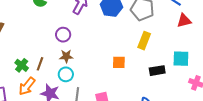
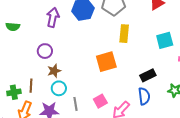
orange square: (119, 62) -> (106, 62), size x1.5
green cross: (22, 65) -> (14, 92), turned -32
black rectangle: (157, 71) -> (148, 75), moved

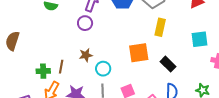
purple circle: (45, 51) -> (85, 23), moved
black rectangle: (148, 75) -> (168, 64), moved, turned 63
cyan circle: (59, 88) -> (103, 69), moved

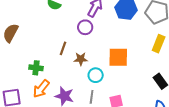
orange square: (139, 53) -> (118, 57), moved
brown line: (61, 67) -> (63, 48), moved

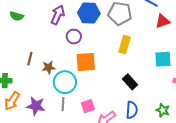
purple circle: (85, 27) -> (74, 36), moved
cyan circle: (96, 75) -> (65, 82), size x1.5

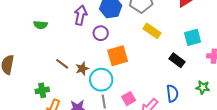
yellow rectangle: (125, 45) -> (152, 31), turned -60
brown line: (30, 59) -> (62, 64), turned -56
black rectangle: (130, 82) -> (177, 60), moved

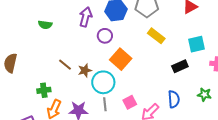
orange square: (118, 56) -> (121, 59), turned -35
black rectangle: (177, 60) -> (180, 66), turned -63

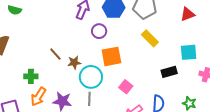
green semicircle: (45, 25) -> (15, 10), moved
orange square: (121, 59) -> (111, 56), turned 30
pink square: (130, 102) -> (126, 87), moved, turned -32

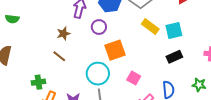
cyan square: (189, 52) -> (174, 30), moved
brown star: (74, 63) -> (63, 34), moved

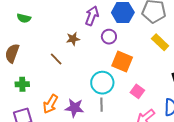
orange square: (115, 50) -> (122, 62), turned 35
brown line: (59, 56) -> (56, 59), moved
green cross: (38, 82) -> (22, 84), moved

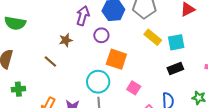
green semicircle: (24, 18) -> (15, 23), size x1.5

